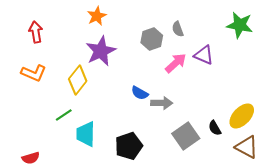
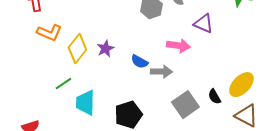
purple star: (101, 51) -> (105, 49), moved, size x0.6
pink arrow: (176, 63) -> (178, 46), moved, turned 50
orange L-shape: (34, 73) -> (49, 33), moved

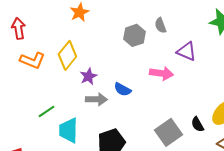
yellow diamond: (77, 49) -> (67, 55), moved
gray arrow: (161, 72) -> (96, 99), moved

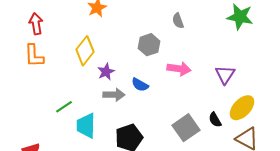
gray hexagon: (134, 35) -> (149, 45), moved
purple triangle: (186, 51) -> (225, 75), moved, turned 40
orange L-shape: (32, 60) -> (34, 56), moved, turned 65

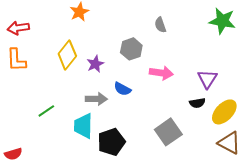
red arrow: (36, 24) -> (18, 28), turned -90
purple star: (106, 72) -> (95, 64), moved
black semicircle: (215, 120) -> (197, 103), moved, turned -70
cyan trapezoid: (86, 126) -> (83, 126), moved

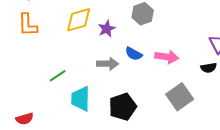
yellow diamond: (67, 55) -> (79, 20), turned 36
pink arrow: (161, 73) -> (167, 57), moved
cyan trapezoid: (83, 126) -> (81, 99), moved

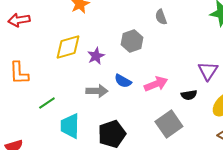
orange L-shape: (28, 25) -> (19, 73), moved
pink arrow: (167, 57) -> (156, 84), turned -30
black semicircle: (209, 68) -> (189, 95), moved

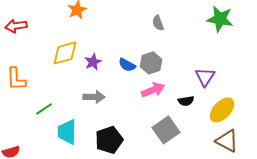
gray hexagon: (132, 41) -> (151, 63), moved
blue semicircle: (123, 81) -> (127, 65), moved

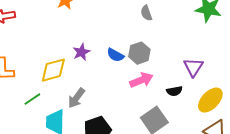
yellow diamond: (65, 53) -> (53, 70), moved
gray arrow: (94, 97) -> (76, 98), moved, turned 125

